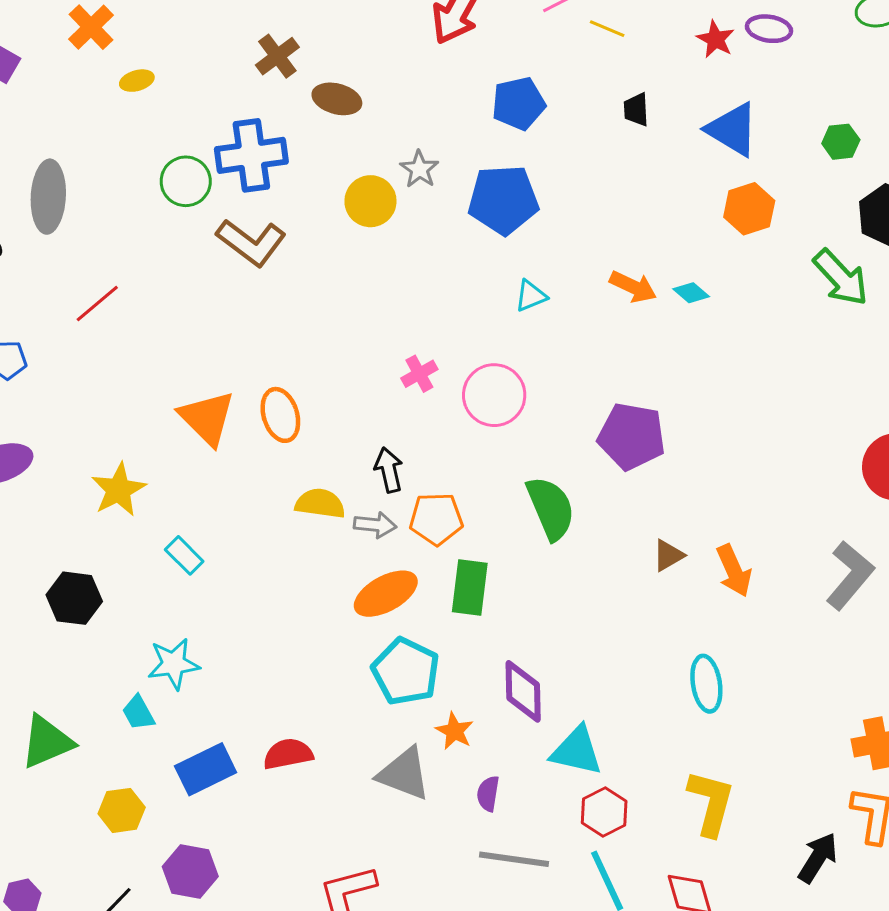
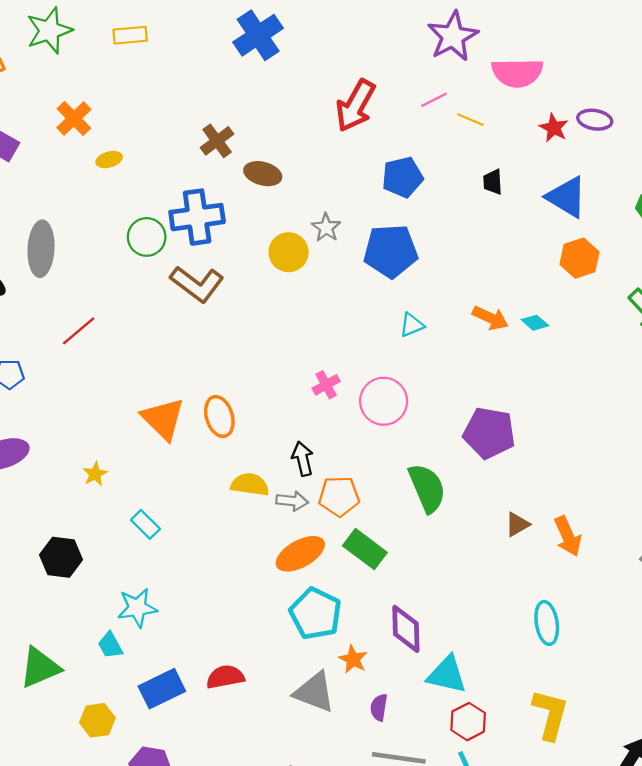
yellow star: (119, 490) -> (95, 474), size x0.6
green rectangle: (470, 588) -> (365, 549), turned -60

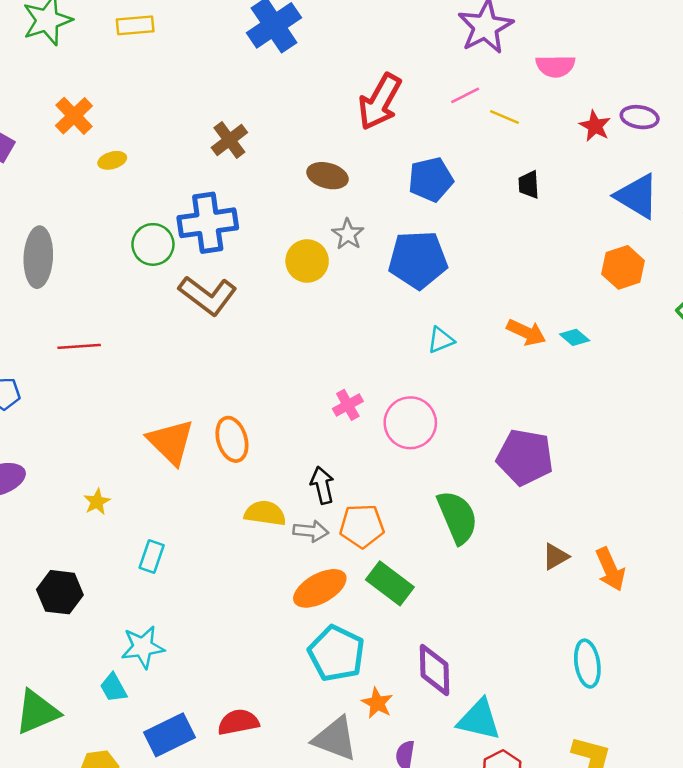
pink semicircle: (517, 73) -> (556, 66), size x0.7
brown ellipse: (263, 174) -> (327, 176), moved
blue triangle: (567, 197) -> (637, 196), moved
red line: (79, 331) -> (79, 346), turned 36
cyan rectangle: (145, 524) -> (152, 557), turned 64

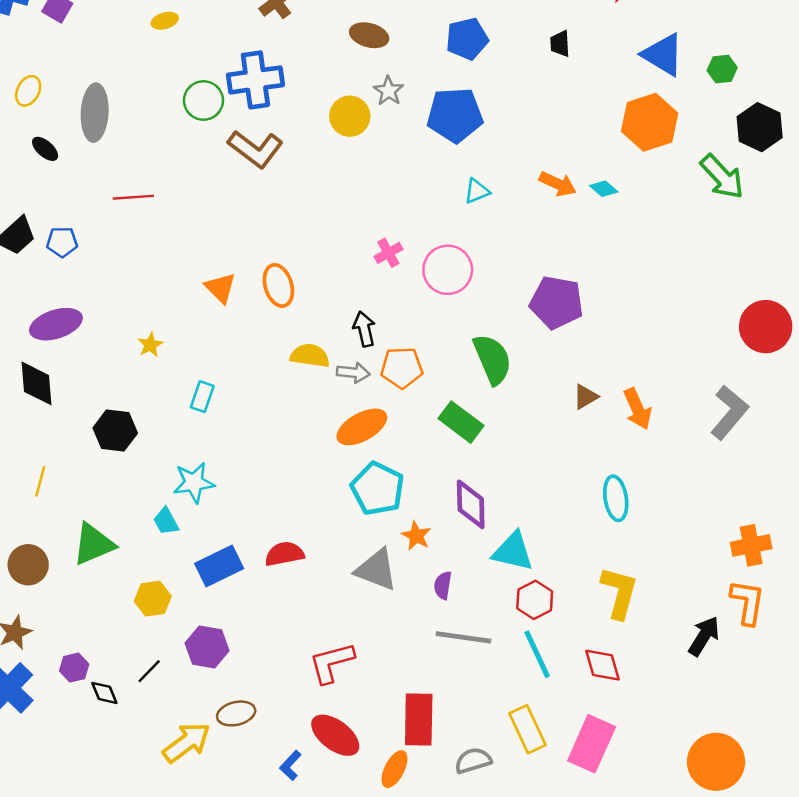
orange hexagon: (623, 267) -> (650, 122), size x1.4
orange triangle: (171, 442) -> (220, 288), size x0.7
green rectangle: (390, 583) -> (461, 422), moved

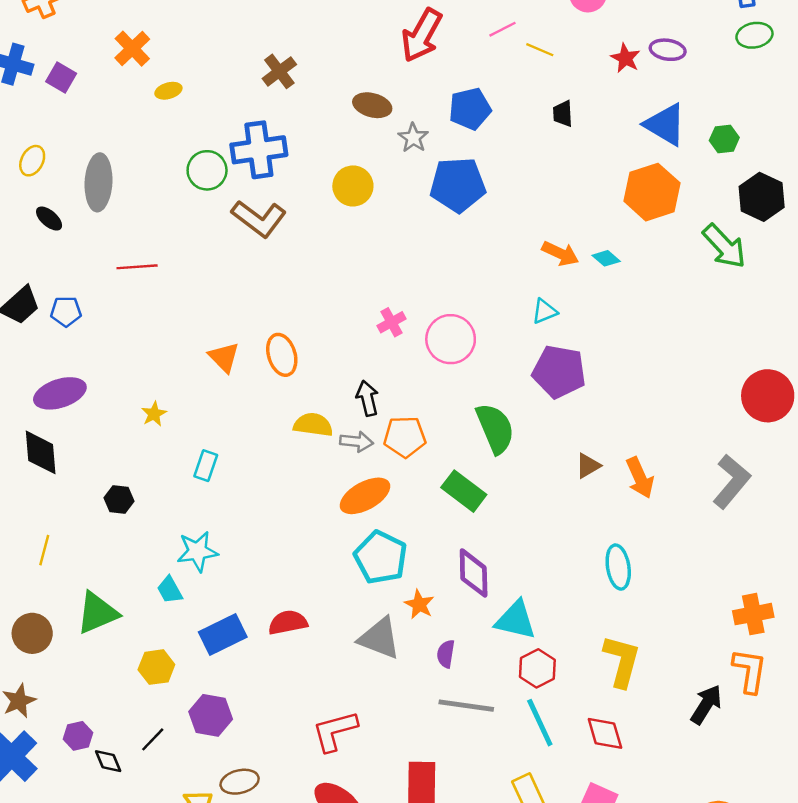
gray star: (388, 91) -> (413, 138), moved
cyan triangle: (477, 191) -> (545, 311), moved
black hexagon: (115, 431) -> (119, 499), size x0.7

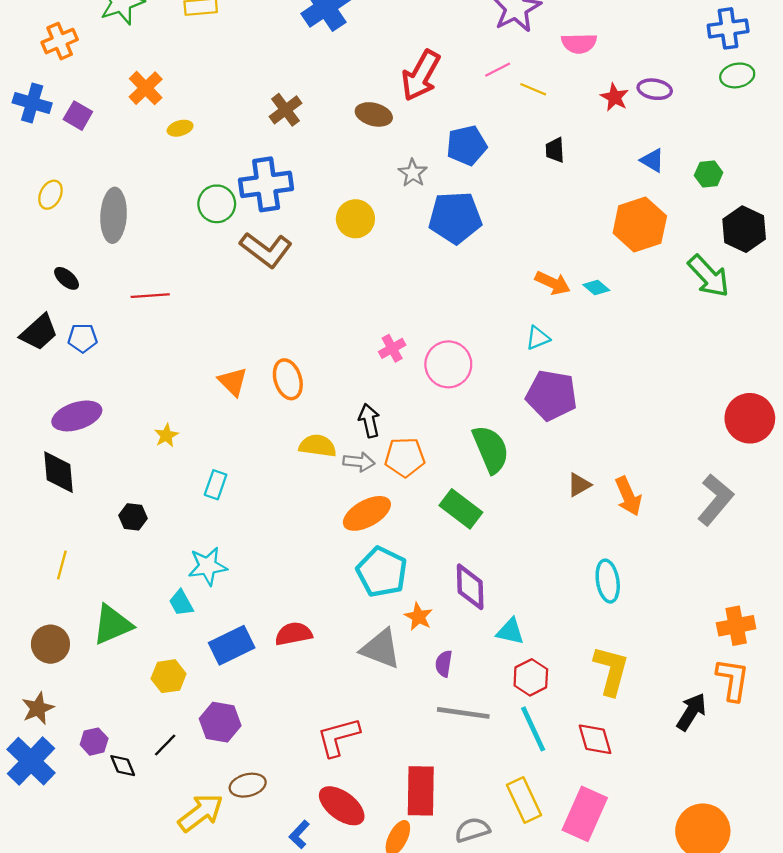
brown ellipse: (372, 105) -> (374, 114), moved
blue triangle: (665, 124) -> (652, 160), size x0.6
black ellipse: (49, 219) -> (67, 278), moved
cyan triangle: (516, 620) -> (510, 632), size x0.7

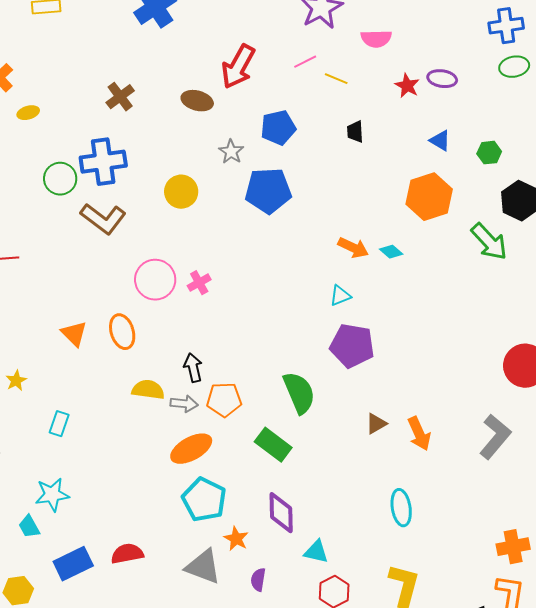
pink cross: (392, 348) -> (199, 283), moved
pink circle: (448, 364) -> (155, 280), moved

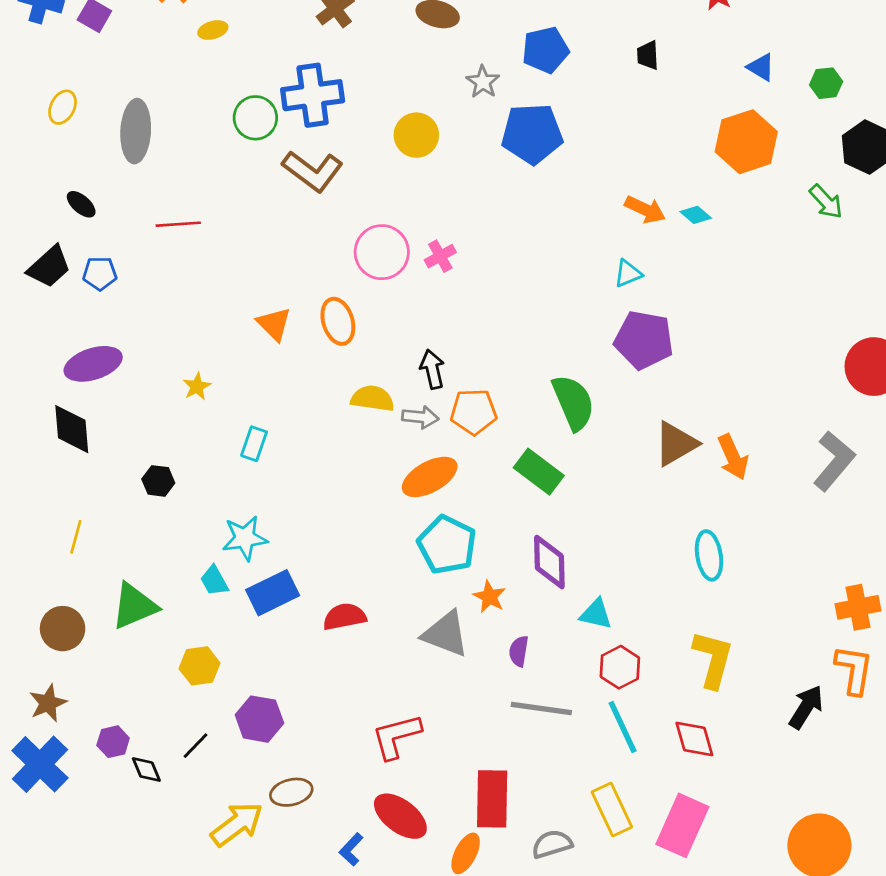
green arrow: (489, 242) -> (826, 202), size x0.7
brown triangle: (376, 424) -> (676, 444), size x1.6
blue rectangle: (73, 564) -> (273, 593), moved

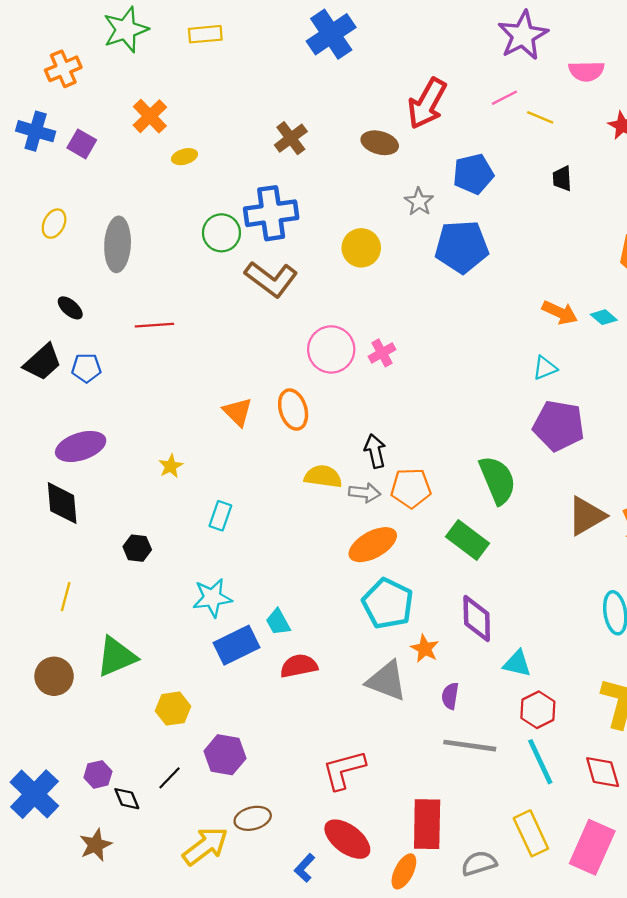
cyan trapezoid: (214, 581) -> (278, 622), moved
brown star: (48, 703) -> (96, 845), moved

